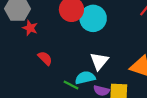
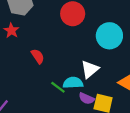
cyan circle: (93, 18) -> (109, 36), moved
red star: (30, 28) -> (11, 30), moved

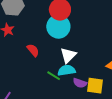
cyan circle: (109, 36) -> (58, 27), moved
white triangle: (90, 69) -> (68, 55), moved

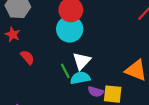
red semicircle: (33, 50) -> (27, 57), moved
green line: (54, 76) -> (65, 71), moved, turned 32

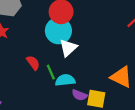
red semicircle: (27, 57) -> (33, 63), moved
white triangle: (82, 61) -> (68, 48), moved

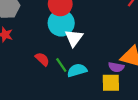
purple semicircle: (79, 95) -> (116, 67), moved

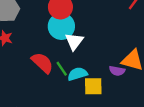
red semicircle: (42, 59) -> (42, 63), size x1.5
yellow square: (111, 83) -> (93, 86), moved

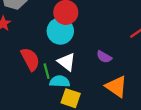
white triangle: (74, 41) -> (67, 62), moved, turned -48
purple semicircle: (117, 71) -> (104, 57), moved

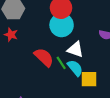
cyan semicircle: (60, 81) -> (75, 68), turned 66

